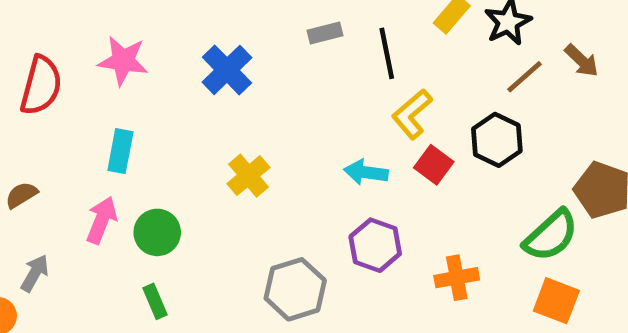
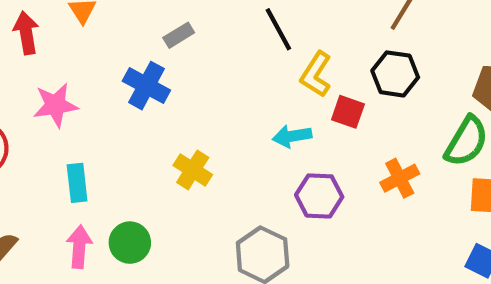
gray rectangle: (325, 33) -> (179, 35), moved
orange cross: (457, 278) -> (400, 178), moved

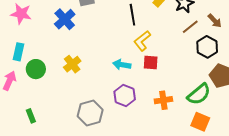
black hexagon: (395, 74) -> (207, 47), moved
red square: (348, 112) -> (151, 62), turned -35
green circle: (130, 243) -> (36, 69), moved

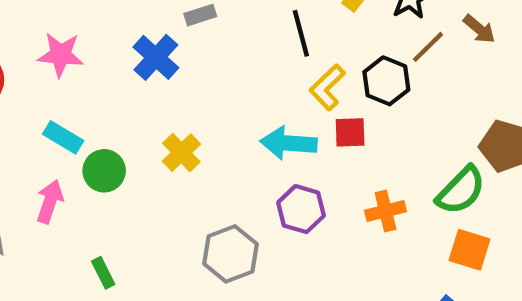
black hexagon: (207, 47) -> (386, 81), moved
cyan rectangle: (19, 52) -> (63, 137), turned -66
cyan arrow: (122, 65) -> (289, 143), size x1.4

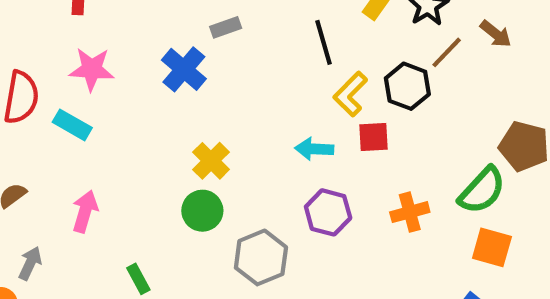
cyan rectangle: (63, 137) -> (72, 125), moved
cyan arrow: (289, 143) -> (314, 149), size x0.7
green circle: (104, 171) -> (202, 211), moved

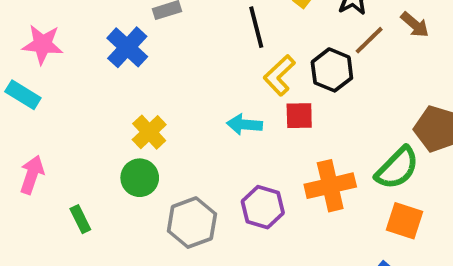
purple hexagon: (328, 212) -> (263, 207), moved
orange cross: (410, 212) -> (330, 186), size x1.4
green rectangle: (138, 279) -> (80, 219), moved

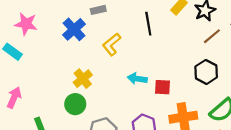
black hexagon: (332, 70) -> (206, 72), moved
yellow L-shape: (279, 75) -> (112, 44), moved
red square: (299, 116) -> (163, 87), moved

